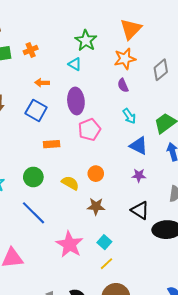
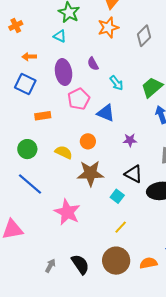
purple semicircle: (123, 85) -> (93, 64), moved
blue triangle: (139, 146) -> (106, 113), moved
brown star: (96, 206) -> (90, 173), size x1.5
cyan square: (104, 242) -> (117, 196), moved
yellow line: (106, 264) -> (121, 227), moved

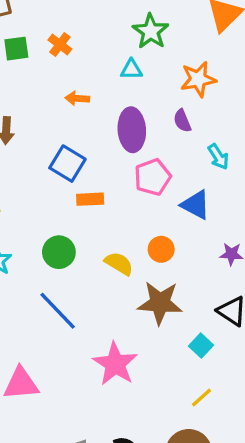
orange cross: (16, 26) -> (60, 44), turned -32
orange star: (108, 27) -> (198, 79), moved
cyan triangle: (60, 36) -> (131, 69), turned -32
blue square: (25, 84) -> (67, 164), moved

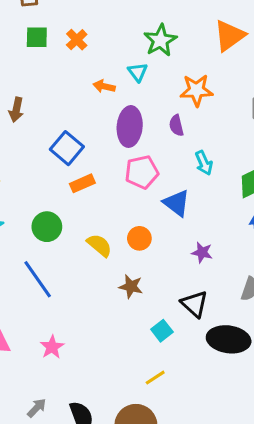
cyan triangle: (131, 69) -> (138, 72), turned 45
orange arrow: (77, 98) -> (104, 86), moved
orange rectangle: (90, 199) -> (82, 183), turned -30
brown star: (160, 303) -> (131, 286), size x0.6
pink star: (115, 364) -> (52, 347), moved, size x0.6

